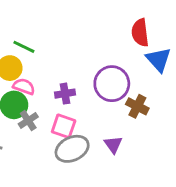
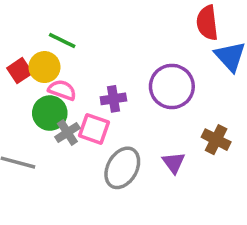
brown cross: (137, 106) -> (216, 140), moved
pink square: (64, 126) -> (94, 129), moved
gray ellipse: (72, 149) -> (122, 168), turned -36

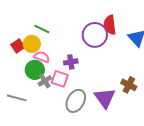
red semicircle: (207, 23) -> (110, 25), moved
purple circle: (172, 86) -> (95, 35), moved
purple triangle: (174, 163) -> (105, 98), size x1.6

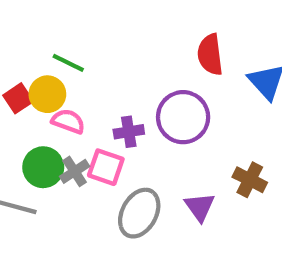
purple circle: (95, 35) -> (183, 117), moved
green circle: (35, 70) -> (43, 167), moved
purple triangle: (105, 98) -> (200, 207), size x0.7

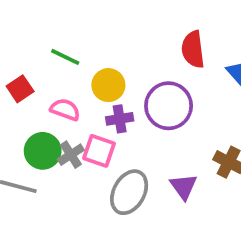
yellow circle: (47, 94) -> (108, 85), moved

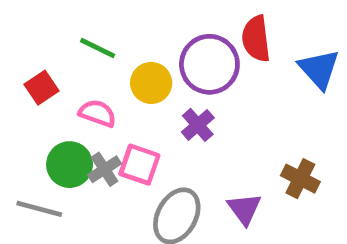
purple circle: (169, 106) -> (209, 64), moved
purple cross: (120, 119) -> (198, 125), moved, turned -32

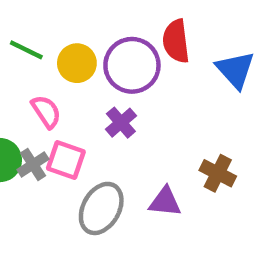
yellow circle: (151, 83) -> (77, 63), moved
pink semicircle: (98, 113) -> (46, 112), moved, turned 36
purple triangle: (244, 209) -> (165, 202), turned -48

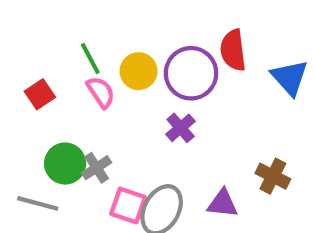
green line: (26, 50) -> (90, 59), turned 36
pink semicircle: (46, 112) -> (101, 92), moved
pink square: (66, 160) -> (128, 206), moved

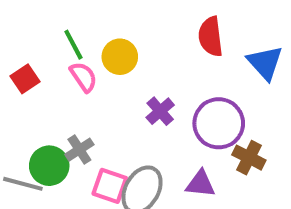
purple circle: (191, 73) -> (219, 123), moved
green circle: (65, 164) -> (49, 166), moved

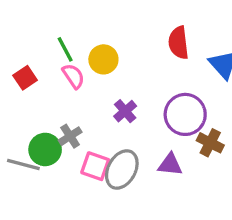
purple cross: (160, 111) -> (125, 111), moved

